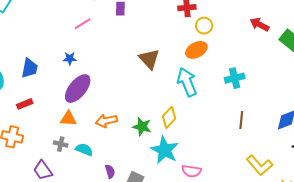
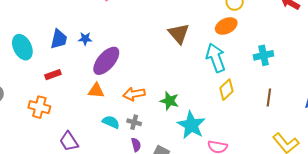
blue star: (70, 59) -> (85, 39), moved
yellow diamond: (169, 117) -> (226, 90), moved
gray cross: (61, 144) -> (134, 122), moved

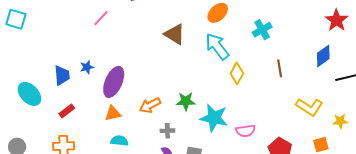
cyan semicircle: (111, 122) -> (119, 141), moved
gray cross: (134, 122) -> (167, 131), moved

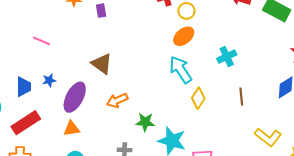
pink line: (101, 18) -> (42, 41), moved, turned 66
brown triangle: (175, 34) -> (102, 64), moved
orange arrow: (150, 105) -> (117, 100), moved
red rectangle: (67, 111) -> (26, 123), size x1.8

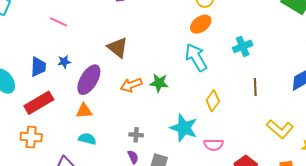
yellow diamond: (198, 98) -> (213, 101), moved
green star: (145, 122) -> (159, 83), moved

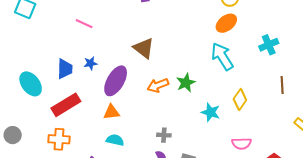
green star: (159, 83) -> (186, 83), turned -30
cyan star: (184, 128) -> (211, 112), moved, size x0.7

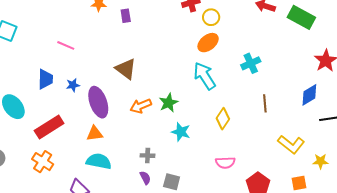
blue trapezoid: (65, 69) -> (45, 79), moved
purple ellipse: (116, 81) -> (98, 102), turned -48
cyan star: (211, 112) -> (181, 132), moved
orange cross: (59, 139) -> (43, 162), turned 30
cyan semicircle: (115, 140) -> (99, 161), size x1.4

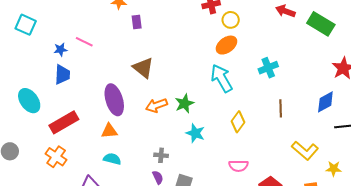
purple rectangle: (126, 16) -> (137, 22), moved
blue star: (73, 85) -> (61, 50), moved
cyan semicircle: (99, 161) -> (112, 159), size x0.7

